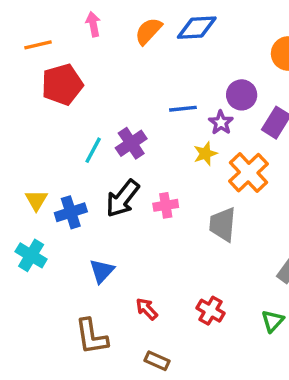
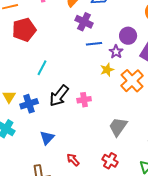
purple cross: (131, 143) -> (84, 22), moved, turned -30
gray trapezoid: (223, 224) -> (118, 127), moved, turned 30

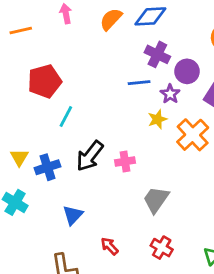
purple cross: (84, 22) -> (157, 54), moved
red pentagon: (24, 30) -> (45, 81), moved
gray trapezoid: (118, 127) -> (156, 200), moved

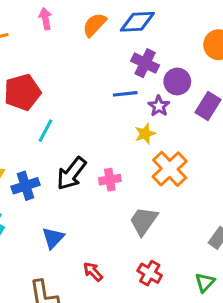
orange cross: (193, 135) -> (170, 169), moved

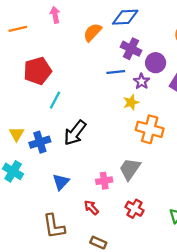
orange semicircle: (94, 25) -> (92, 32), moved
orange cross: (170, 169) -> (150, 129), turned -32
pink cross: (110, 180) -> (104, 181), moved

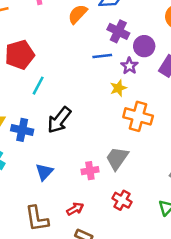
blue cross: (40, 142) -> (22, 130), turned 30
red arrow: (91, 208) -> (75, 209), moved, turned 105

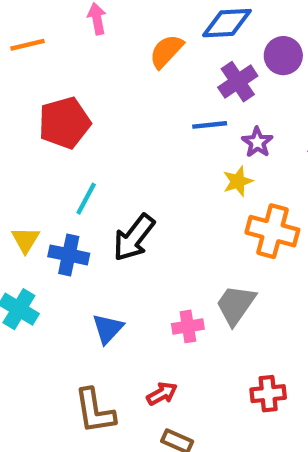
purple cross: (118, 31) -> (238, 82), turned 30
purple circle: (144, 46) -> (283, 56), moved
cyan line: (38, 86) -> (86, 199), moved
red cross: (122, 200) -> (268, 394), moved, turned -36

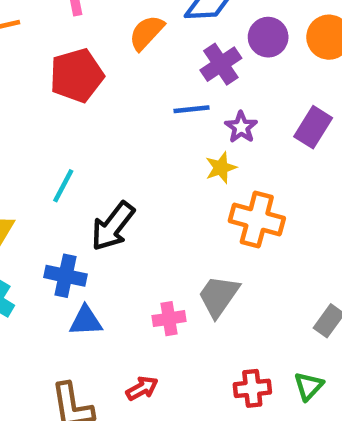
red pentagon: (64, 123) -> (77, 75), moved
blue cross: (69, 255) -> (65, 276), moved
blue triangle: (108, 329) -> (86, 321), turned 44

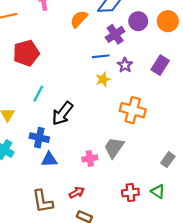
red pentagon: (77, 75) -> (26, 53), moved
yellow star: (221, 168) -> (103, 79), moved
green triangle: (309, 386) -> (158, 191), turned -40

